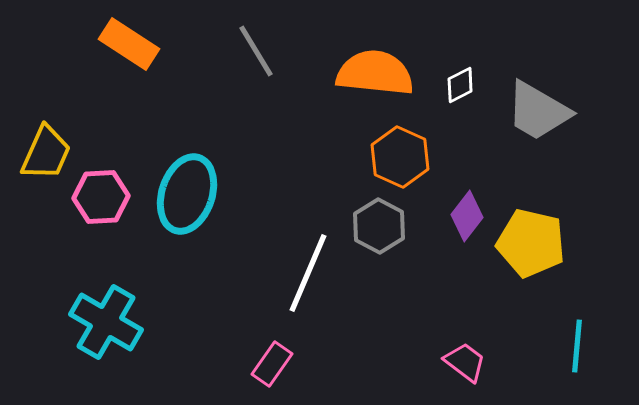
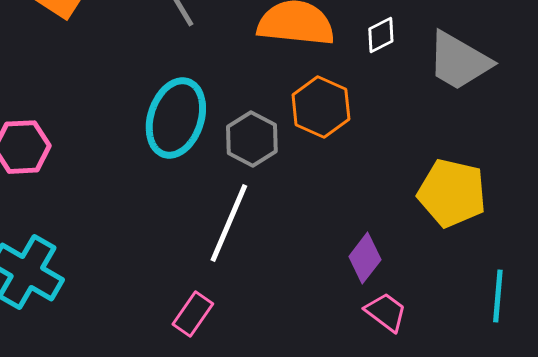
cyan ellipse: (187, 194) -> (176, 118), moved
purple diamond: (467, 216) -> (365, 258), moved
gray hexagon: (379, 226) -> (252, 139), moved

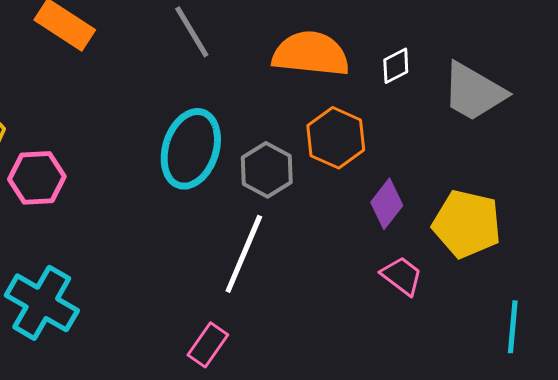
purple diamond: (365, 258) -> (387, 204), moved
pink trapezoid: (386, 312) -> (402, 276), moved

